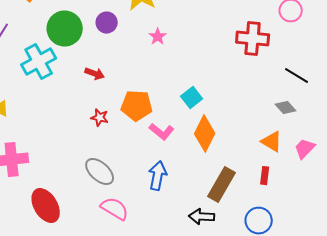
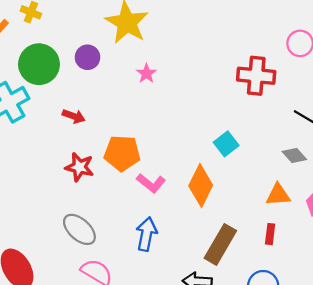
cyan square: (192, 98) -> (226, 144), moved
red star: (100, 118) -> (79, 167), size x1.4
orange triangle: (272, 142) -> (278, 195), turned -35

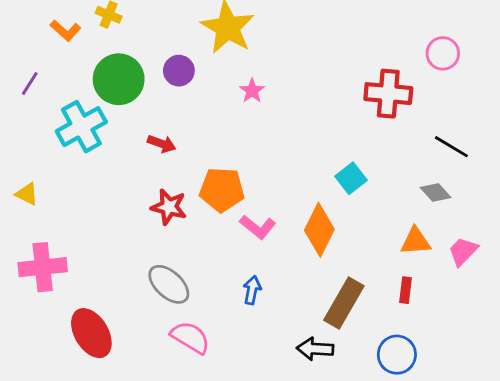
blue arrow: (146, 234) -> (252, 290), size x0.7

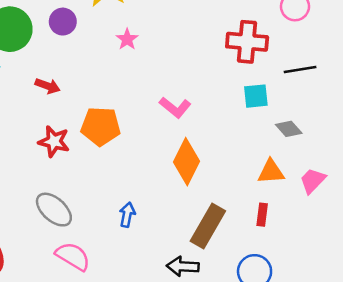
black line: (451, 147) -> (300, 70), moved, turned -40
cyan square: (351, 178) -> (256, 96), moved, turned 32
pink L-shape: (258, 227) -> (175, 107), moved

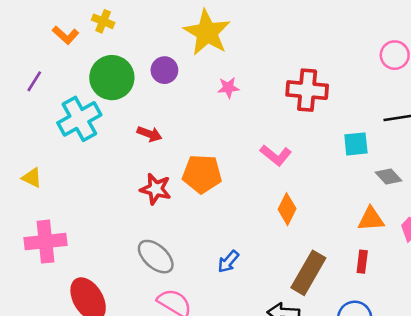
pink star: (127, 39) -> (228, 88), turned 30
red cross: (247, 42) -> (307, 90), moved
orange diamond: (186, 162) -> (287, 209), size x0.7
blue arrow: (127, 215) -> (228, 262), turned -150

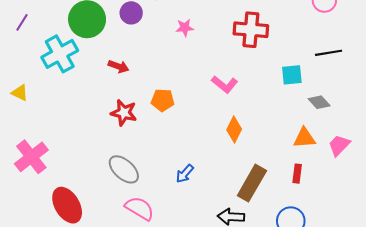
orange pentagon: (202, 174) -> (163, 100), size x0.7
yellow triangle: (32, 178) -> (20, 93), moved
pink cross: (46, 242) -> (31, 157), turned -32

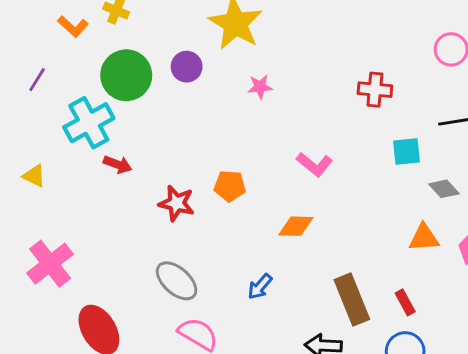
red cross: (251, 30) -> (375, 90), moved, size x0.7
red arrow: (119, 66) -> (118, 164), moved
orange diamond: (234, 130) -> (296, 226), moved, turned 65
red rectangle: (297, 174) -> (405, 302), moved, turned -36
brown rectangle: (252, 183) -> (352, 300), turned -52

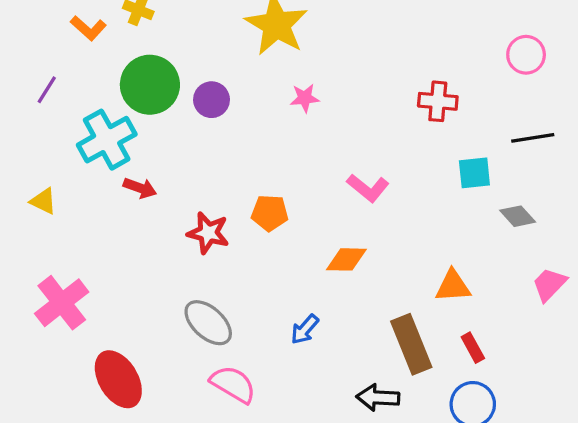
purple circle: (187, 67) -> (211, 100), moved
orange triangle: (424, 238) -> (453, 286), moved

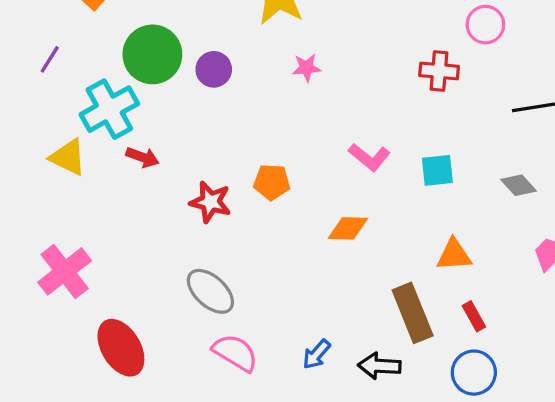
pink circle: (526, 55) -> (485, 25), moved
cyan square: (474, 173) -> (437, 170), moved
yellow triangle: (43, 201) -> (68, 157), moved, size x1.4
blue arrow: (305, 329) -> (316, 354), moved

